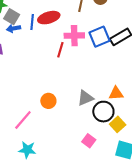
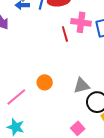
red line: (60, 50) -> (65, 34), turned -42

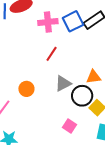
red line: (65, 34) -> (52, 54), moved, turned 63

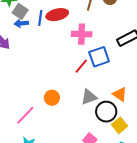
blue square: (73, 21) -> (99, 57), moved
orange triangle: (93, 77) -> (120, 94), turned 35

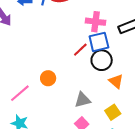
pink cross: (82, 34) -> (95, 22), moved
gray triangle: (89, 97) -> (83, 100), moved
black circle: (106, 112) -> (102, 60), moved

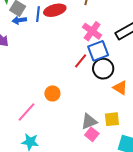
pink cross: (95, 22) -> (92, 31), turned 36
gray triangle: (83, 100) -> (89, 121), moved
yellow square: (113, 112) -> (112, 119), moved, turned 35

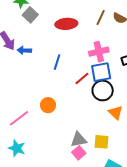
blue line: (38, 14) -> (57, 62), moved
blue arrow: (19, 20) -> (24, 50), moved
pink cross: (92, 31) -> (99, 52), turned 30

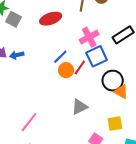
blue line: (57, 62) -> (60, 57), moved, turned 42
black circle: (103, 90) -> (113, 81), moved
orange circle: (48, 105) -> (66, 70), moved
gray triangle: (79, 140) -> (80, 107), moved

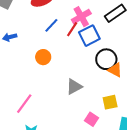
blue line: (60, 57) -> (51, 25), moved
red line: (80, 67) -> (72, 29), moved
orange circle: (66, 70) -> (43, 57), moved

